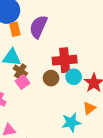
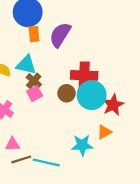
cyan circle: (74, 77) -> (92, 95), size x1.6

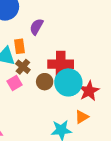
orange rectangle: (34, 34) -> (19, 46), moved
purple semicircle: (60, 35) -> (36, 27), size x0.7
brown cross: (34, 81) -> (23, 67), moved

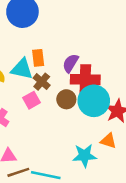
purple semicircle: (36, 27) -> (70, 63), moved
orange triangle: (82, 117) -> (108, 141), turned 48

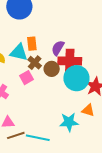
brown circle: (66, 99) -> (52, 69), moved

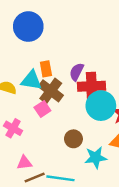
brown cross: (35, 63) -> (51, 91), size x1.5
brown circle: (52, 69) -> (73, 139), moved

